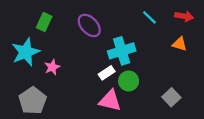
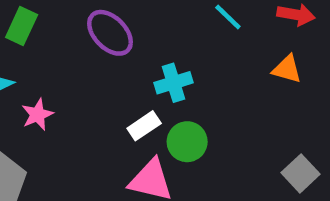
cyan cross: (122, 51) -> (174, 83), size x0.7
gray square: (171, 97) -> (301, 173), moved

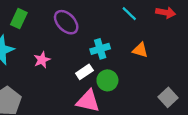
orange triangle: (287, 69) -> (140, 50), moved
pink star: (37, 114) -> (42, 60), moved

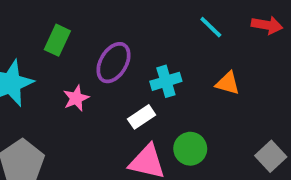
green rectangle: (19, 19) -> (57, 40), moved
purple ellipse: (66, 22) -> (113, 63), moved, turned 75
green circle: (107, 80) -> (190, 149), moved

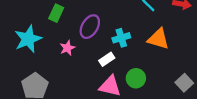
orange triangle: (228, 83) -> (158, 39), size x1.5

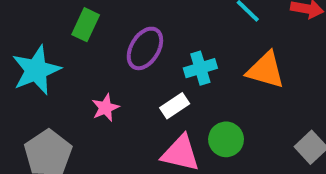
pink star: (67, 48) -> (105, 108), moved

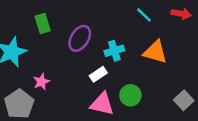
green rectangle: (86, 25) -> (43, 24), turned -42
pink star: (105, 108) -> (41, 82), moved

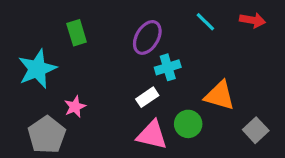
purple ellipse: (80, 38) -> (147, 37), moved
orange triangle: (155, 52) -> (220, 96), moved

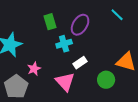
green rectangle: (77, 33) -> (50, 22), moved
cyan cross: (168, 67) -> (64, 44), moved
pink triangle: (152, 135) -> (65, 82), moved, turned 35

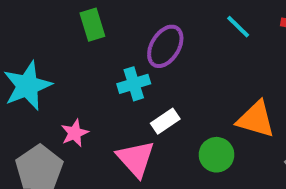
green rectangle: (50, 22) -> (92, 25), moved

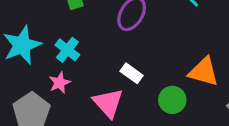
cyan cross: (134, 84) -> (67, 50), moved, turned -35
white rectangle: (165, 121) -> (132, 73), turned 70

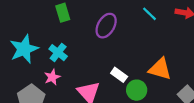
white rectangle: (132, 73) -> (119, 75), moved

